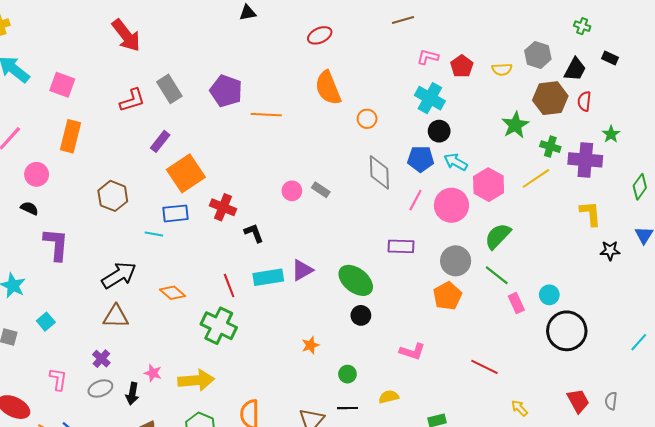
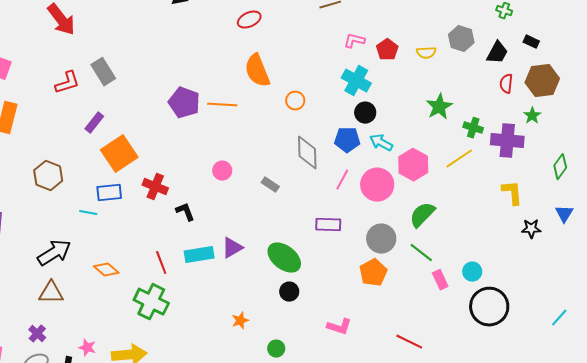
purple pentagon: (226, 91) -> (184, 103), moved
brown hexagon: (550, 98) -> (542, 81), moved
orange line: (266, 115) -> (222, 105), moved
gray rectangle: (321, 190) -> (270, 185), moved

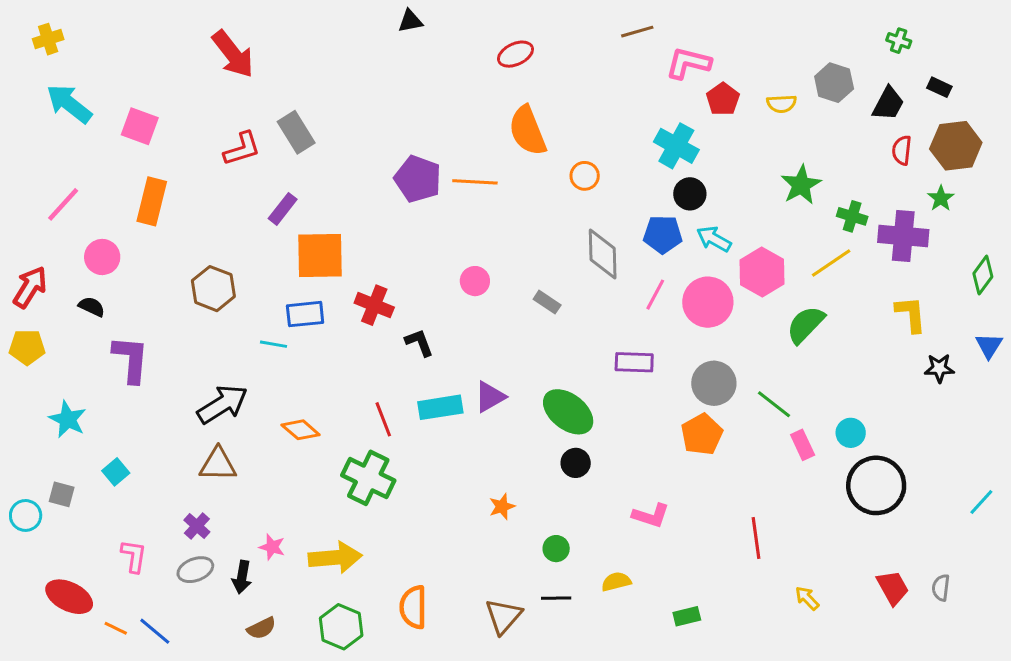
pink L-shape: (354, 41) -> (688, 63), moved, size x1.4
orange square: (119, 154) -> (320, 255), turned 33
green semicircle: (422, 215) -> (806, 325), moved
red line: (409, 342) -> (756, 538), turned 56

